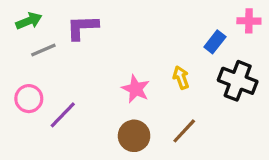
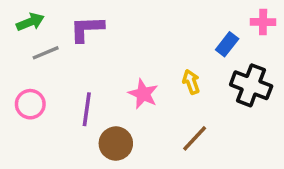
purple line: (63, 115) -> (87, 109), moved, turned -36
brown circle: (134, 136) -> (116, 144), moved

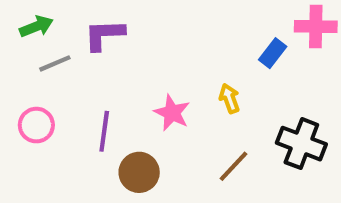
pink cross: (263, 22) -> (316, 26), size x1.4
black cross: (251, 85) -> (301, 144), moved

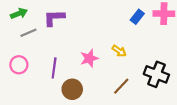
blue rectangle: (273, 53) -> (137, 17), moved
yellow arrow: (229, 98) -> (119, 51), turned 144
pink star: (172, 113) -> (89, 58), turned 30

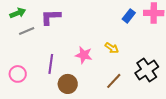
pink star: (89, 58) -> (84, 55), turned 30
pink circle: (19, 65) -> (18, 74), moved
black cross: (156, 74) -> (147, 70), turned 35

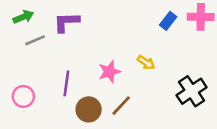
pink star: (84, 55) -> (109, 72), turned -30
brown line: (114, 81) -> (121, 106), moved

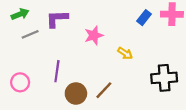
pink star: (109, 72) -> (94, 35), moved
black cross: (192, 91) -> (164, 78), turned 30

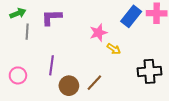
blue rectangle: (144, 18) -> (131, 16), size x1.5
gray line: (30, 34) -> (27, 32), turned -63
pink star: (94, 35) -> (98, 33), moved

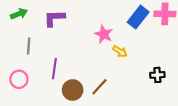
gray line: (27, 32) -> (29, 46), moved
pink star: (98, 33) -> (104, 34), turned -30
black cross: (149, 71) -> (157, 75), size x0.6

